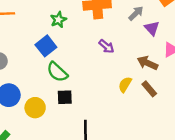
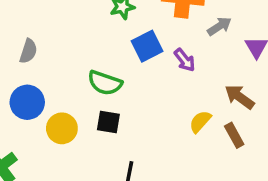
gray arrow: (136, 13) -> (219, 26), moved
blue square: (46, 46) -> (147, 46), moved
green semicircle: (57, 72) -> (105, 83), turned -35

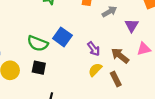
blue square: (147, 46) -> (62, 37), moved, turned -30
purple arrow: (185, 60) -> (94, 49), moved

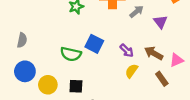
pink triangle: (144, 49) -> (176, 60), moved
black square: (39, 68) -> (76, 86), moved
brown rectangle: (116, 79) -> (162, 79), moved

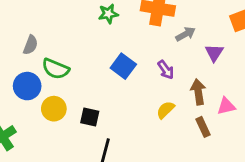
purple arrow: (127, 51) -> (166, 70), moved
brown arrow: (154, 53) -> (198, 92), turned 42
green semicircle: (71, 54) -> (56, 69), moved

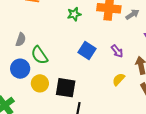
gray arrow: (186, 34) -> (132, 14), moved
green semicircle: (56, 69) -> (39, 55), turned 36
black square: (90, 117) -> (66, 88), size x1.5

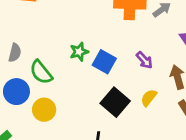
green star: (74, 14) -> (79, 52), moved
black square: (66, 88) -> (115, 102), moved, turned 35

